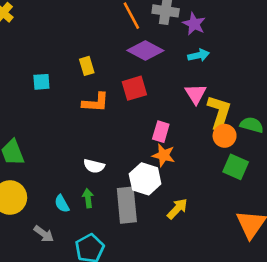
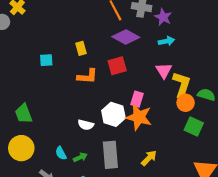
orange star: (164, 155) -> (139, 117), size x1.5
white hexagon: (145, 179) -> (113, 114), moved
green arrow: (88, 198) -> (80, 157), moved, turned 72

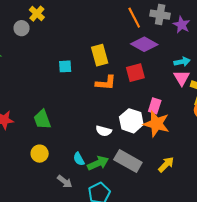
cyan arrow: (166, 41) -> (182, 62), moved
yellow rectangle: (81, 48) -> (100, 55), size x1.5
yellow circle: (21, 148) -> (40, 154), size x0.7
gray rectangle: (110, 155) -> (128, 161), turned -56
green arrow: (80, 157) -> (98, 163), size x1.5

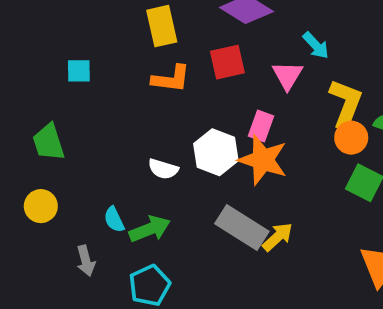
cyan arrow: (182, 62) -> (316, 45), turned 56
cyan square: (65, 66) -> (79, 71), moved
pink triangle: (182, 78) -> (288, 75), moved
gray rectangle: (128, 161) -> (242, 227), moved
gray arrow: (65, 182) -> (86, 261), turned 35

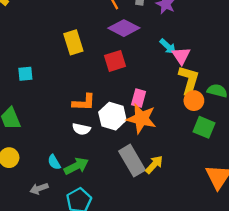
pink triangle: (288, 75) -> (181, 56), moved
orange L-shape: (171, 79) -> (84, 102), moved
gray rectangle: (242, 227) -> (132, 161), turned 32
gray arrow: (86, 261) -> (39, 189), turned 90

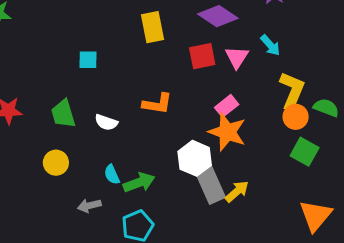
pink triangle: (181, 56) -> (237, 57), moved
pink rectangle: (139, 98) -> (227, 106), turned 30
white hexagon: (112, 116) -> (195, 158), moved
white semicircle: (81, 129) -> (106, 122), moved

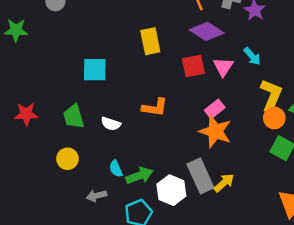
cyan square: (88, 60) -> (95, 70), size x1.5
white hexagon: (195, 158) -> (171, 190), moved

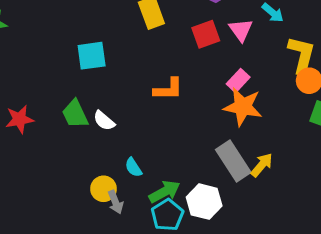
white semicircle: (111, 124) -> (104, 121), moved, turned 30
yellow circle: (67, 159) -> (104, 189), moved
green arrow: (139, 176) -> (165, 192), moved
white hexagon: (171, 190) -> (204, 202), moved
gray arrow: (96, 196) -> (115, 202), turned -90

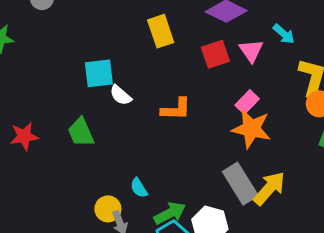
white semicircle: (104, 121) -> (121, 95), moved
yellow arrow: (262, 165) -> (269, 188), size x1.4

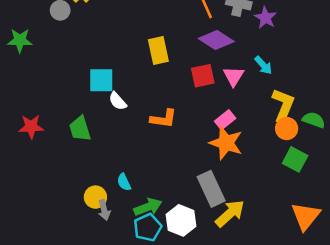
yellow arrow: (269, 188) -> (230, 214), moved

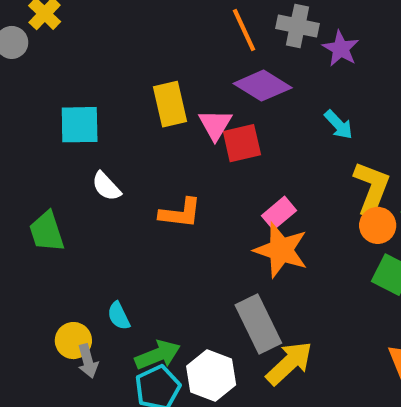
pink triangle: (234, 76) -> (215, 125), moved
cyan square: (101, 80) -> (80, 125), moved

